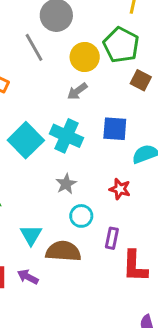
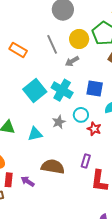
gray line: (34, 47) -> (52, 44), moved
cyan circle: (81, 216) -> (81, 115), moved
cyan triangle: (31, 235) -> (35, 134), moved, turned 42

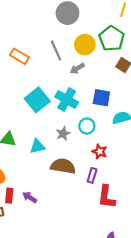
red star: (94, 129) -> (100, 152), moved
brown semicircle: (53, 167) -> (63, 166), moved

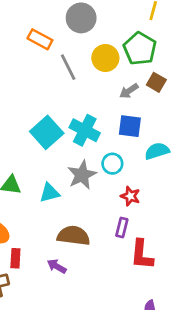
orange rectangle: (19, 56) -> (40, 39), moved
gray arrow: (77, 68) -> (129, 91), moved
gray star: (63, 134) -> (82, 175), size x1.5
brown semicircle: (63, 166) -> (73, 236), moved
purple arrow: (30, 197) -> (57, 266), moved

